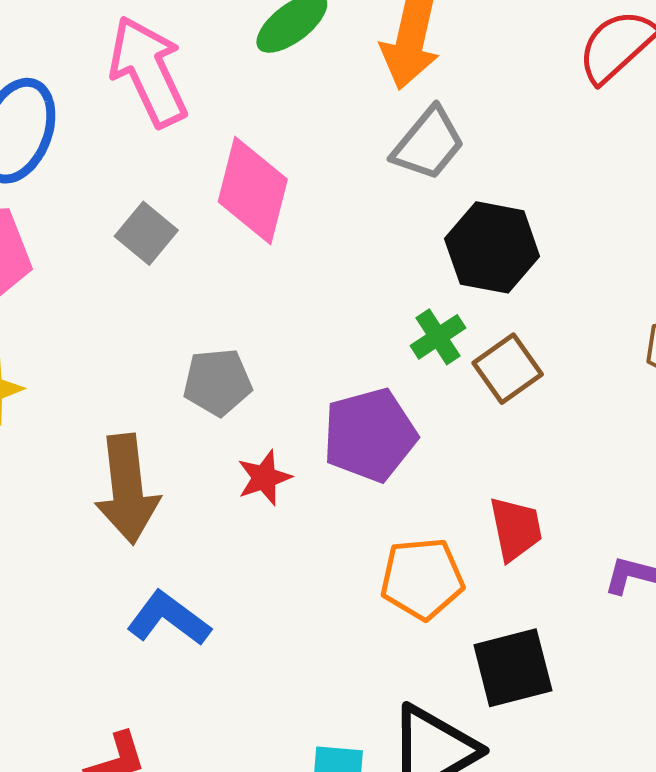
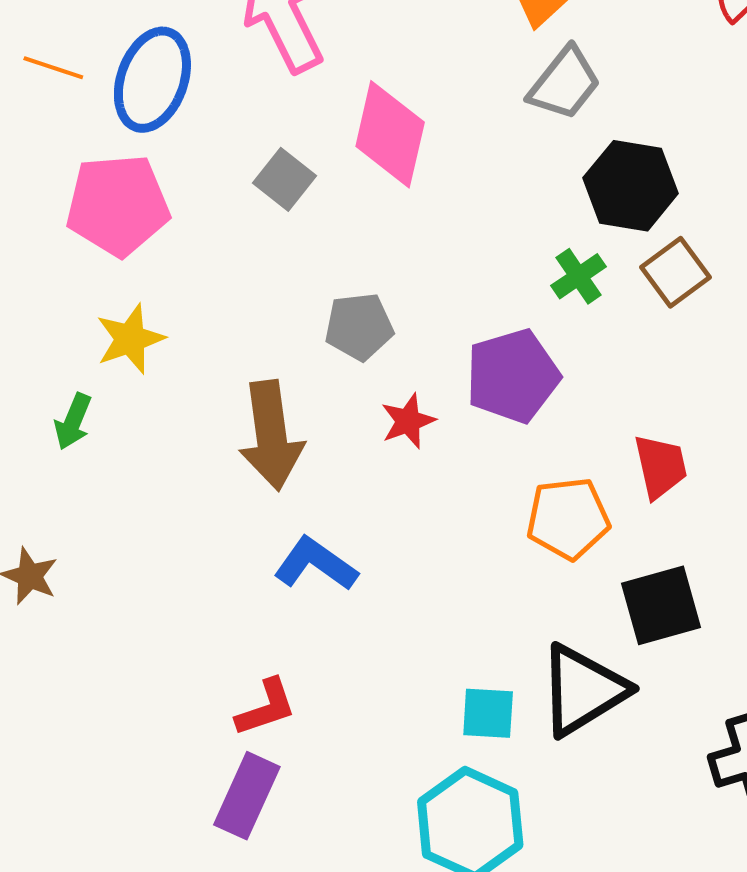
brown square: (508, 369) -> (675, 272), moved

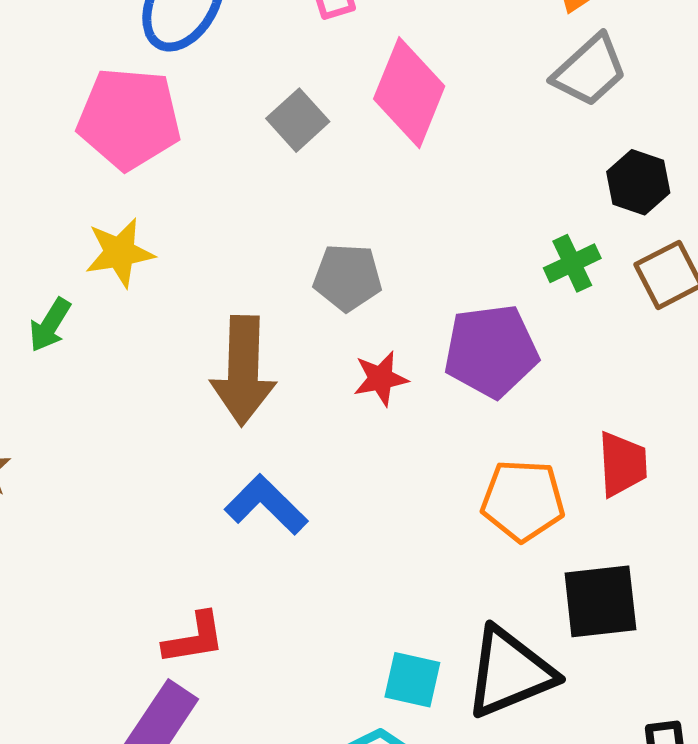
black hexagon: (631, 186) -> (638, 182), size x0.7

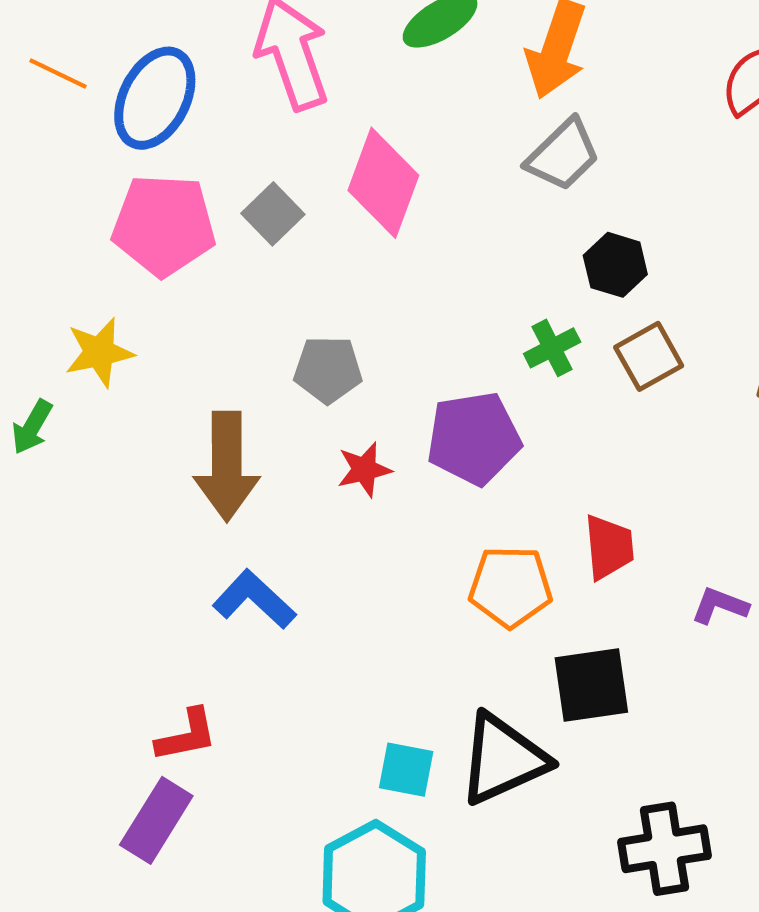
pink pentagon: (129, 119) -> (164, 225), moved

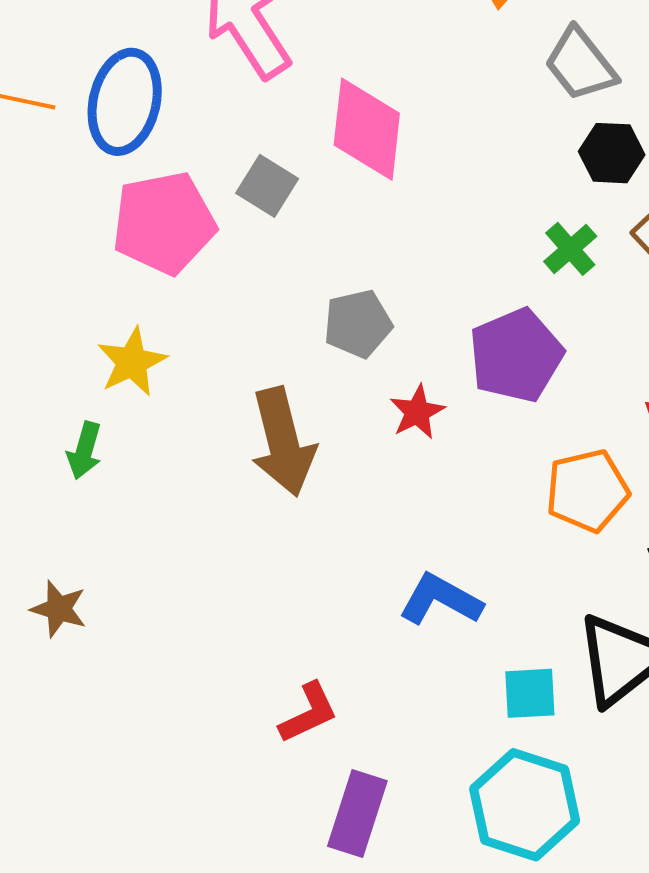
gray trapezoid: (563, 155) -> (580, 64), moved, turned 110
blue L-shape: (254, 599) -> (441, 600), moved
purple rectangle: (156, 820) -> (357, 814), moved

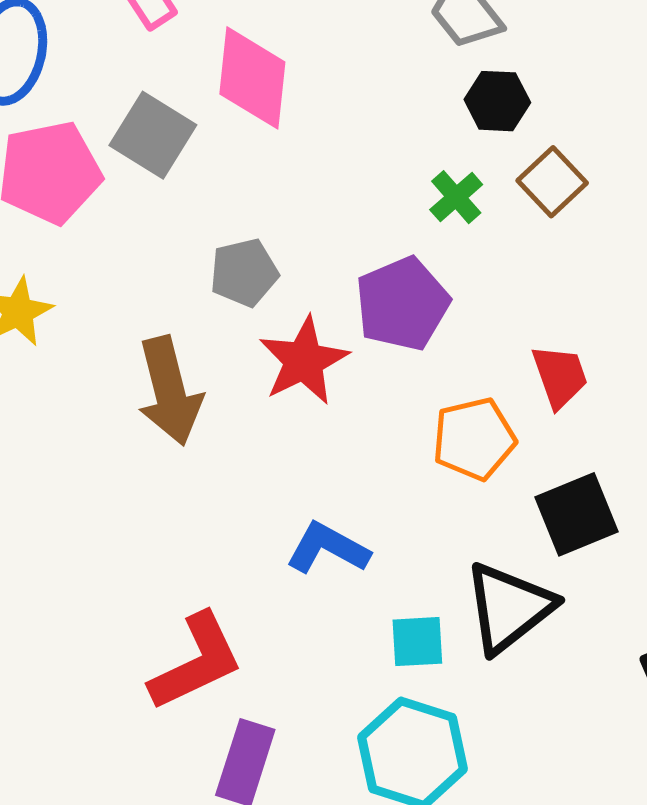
gray square: (267, 186) -> (153, 135), size x1.4
red star: (417, 412) -> (304, 361), size x1.6
red L-shape: (309, 713) -> (196, 662), size x1.6

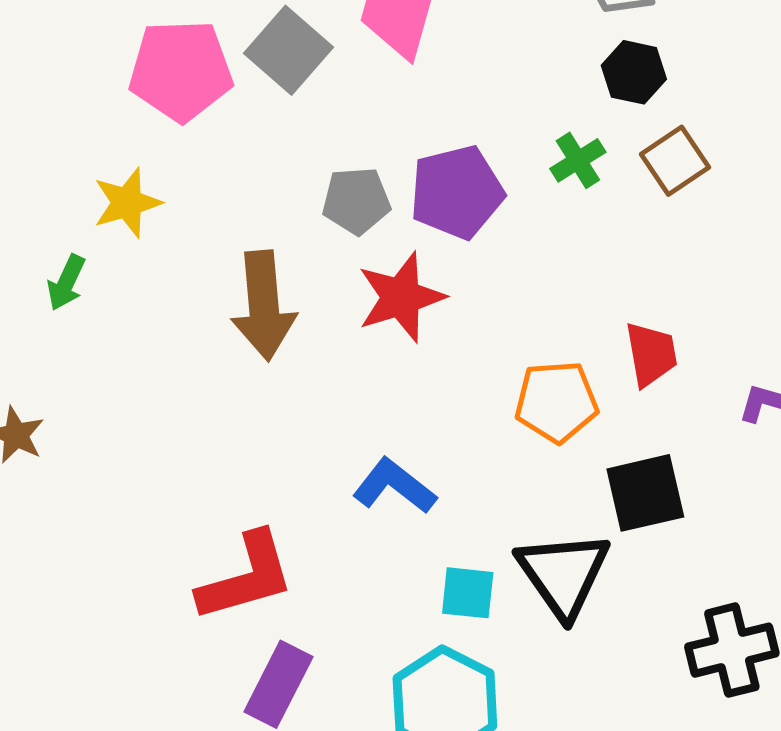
purple pentagon: (402, 304) -> (457, 192), moved
black triangle: (509, 608) -> (563, 574), turned -36

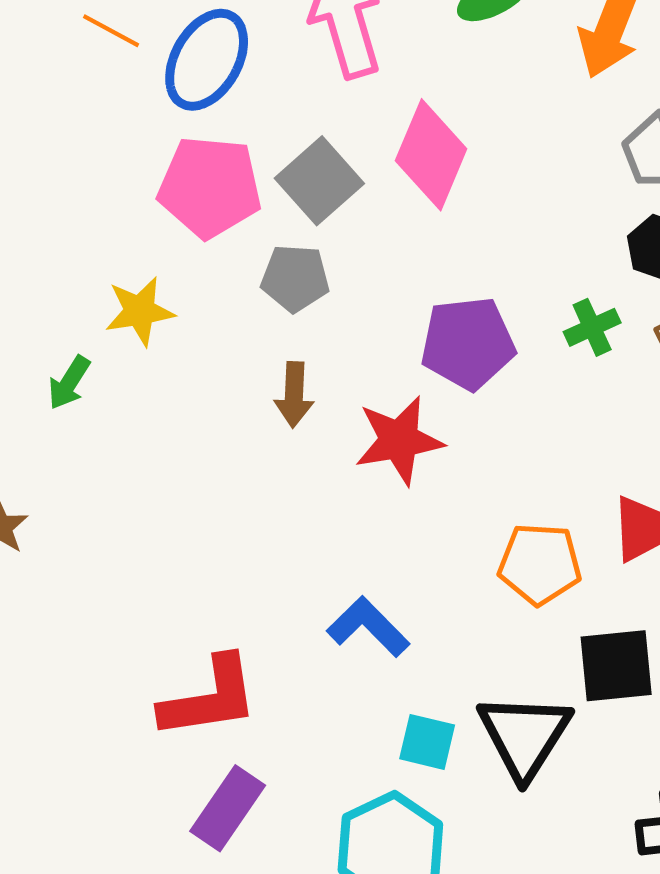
gray pentagon: (356, 201) -> (295, 278), moved
brown arrow: (264, 306) -> (294, 395), moved, size x0.6

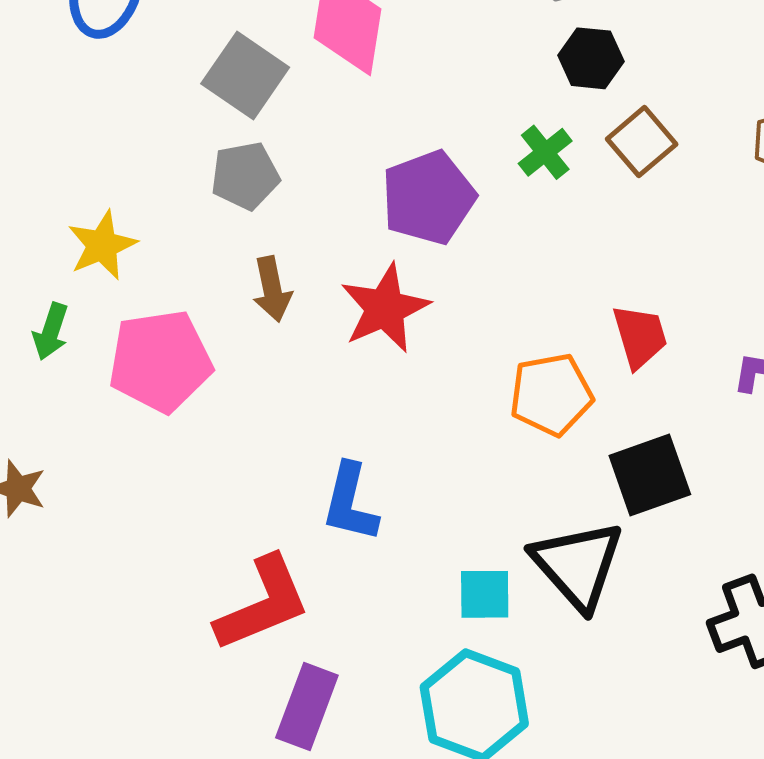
pink pentagon: (210, 187) -> (160, 361), moved
blue L-shape: (368, 627) -> (350, 503), moved, turned -108

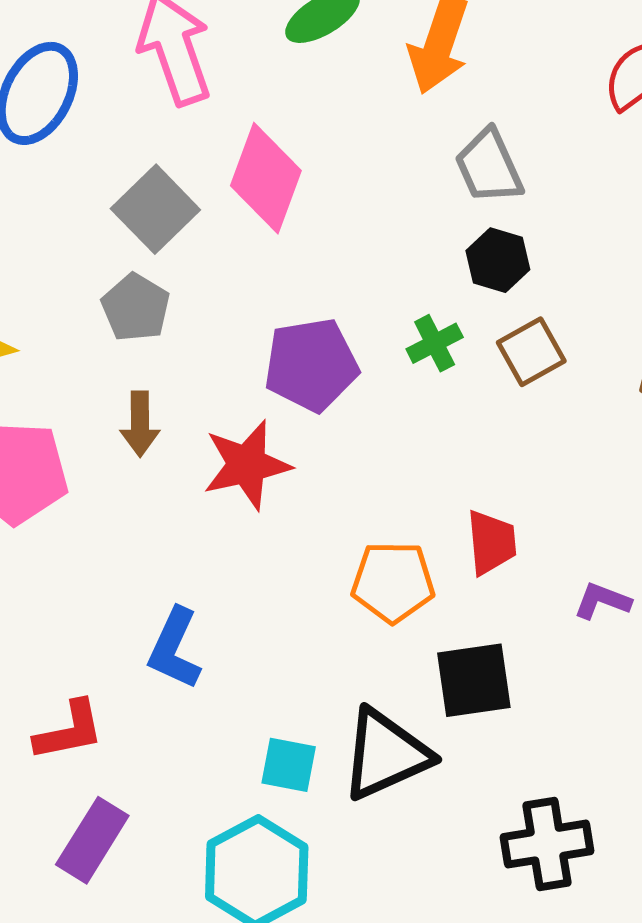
gray pentagon: (245, 176) -> (136, 308), turned 30
black triangle: (578, 565) -> (386, 754), turned 36
red L-shape: (263, 604) -> (69, 731), size x0.7

